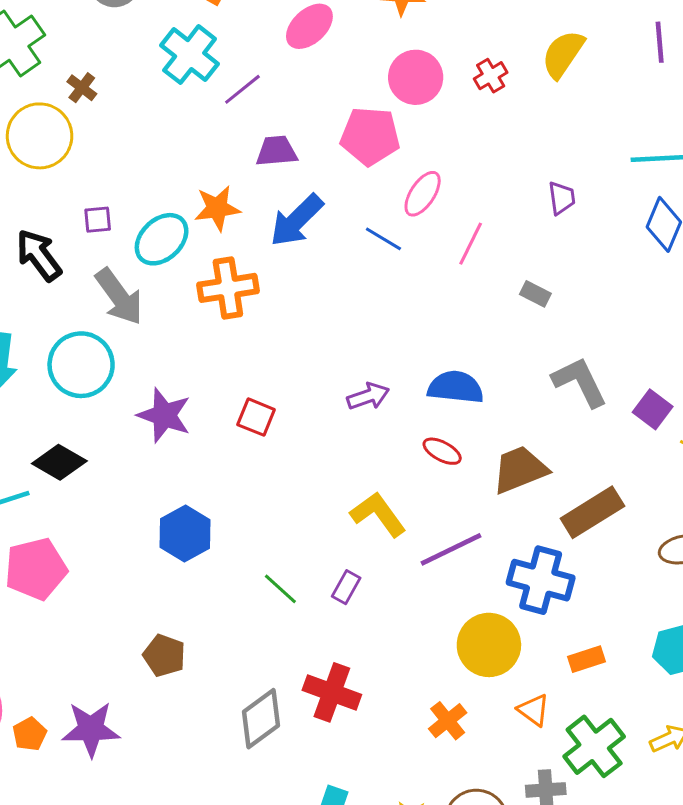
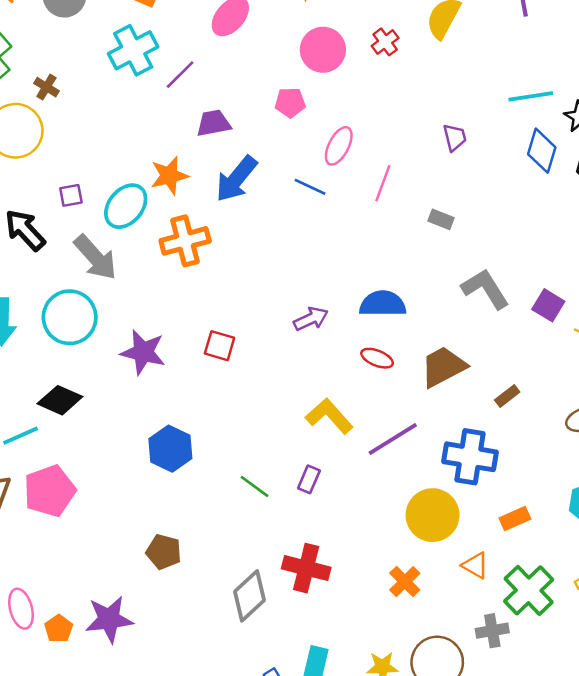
cyan cross: (190, 55) -> (133, 50), turned 30
pink pentagon: (370, 136) -> (290, 103), size x0.6
brown rectangle: (592, 512) -> (507, 396), size x0.5

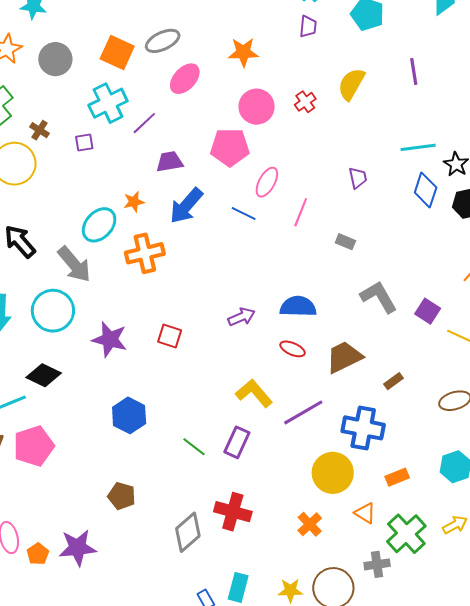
pink pentagon: (290, 103) -> (230, 147), size x1.6
orange star: (169, 176) -> (134, 202), size x0.7
purple square: (71, 195) -> (84, 143), moved
purple rectangle: (309, 479) -> (237, 442), size x1.4

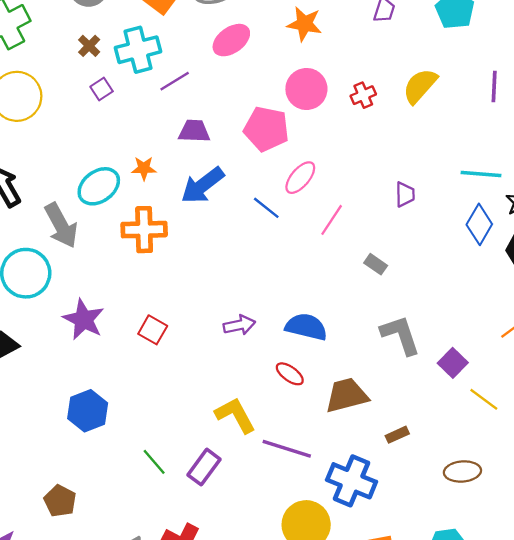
brown cross: (40, 130) -> (89, 46), moved
purple square: (84, 143) -> (102, 89), turned -36
purple line: (303, 412) -> (287, 449), turned 36

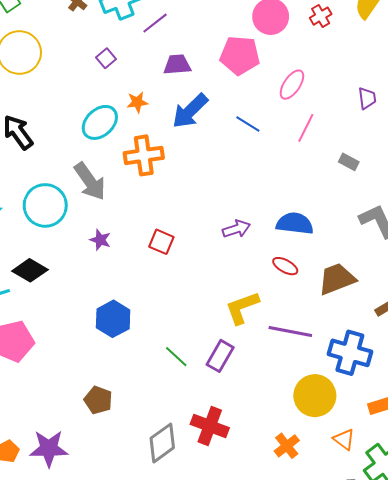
purple square: (102, 89) -> (106, 58), moved
pink ellipse: (300, 178) -> (292, 85), moved
gray arrow: (61, 225) -> (90, 181), moved
purple star: (84, 319) -> (100, 240), size x0.6
yellow L-shape: (235, 415) -> (242, 308), turned -75

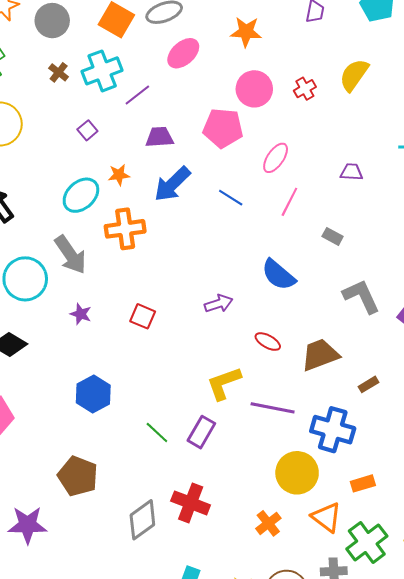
purple trapezoid: (367, 98) -> (351, 172), turned -80
blue semicircle: (295, 223) -> (278, 275), moved, turned -147
brown pentagon: (98, 400) -> (78, 476), size x1.4
orange triangle: (344, 439) -> (326, 517), size x1.4

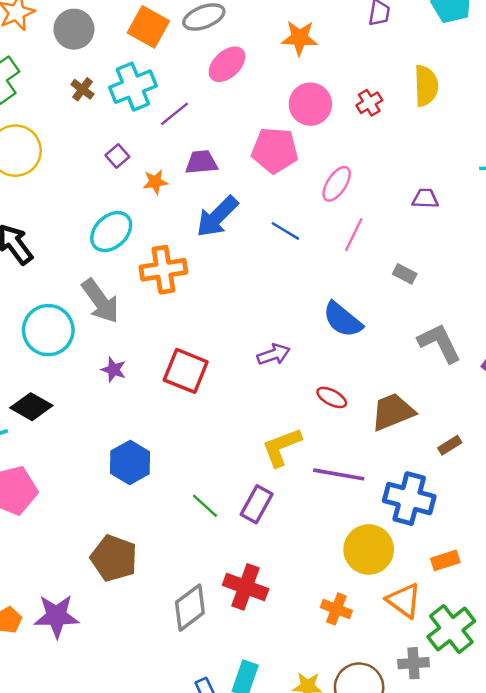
yellow semicircle: (354, 75) -> (426, 86), turned 144
orange star: (119, 175) -> (155, 182), moved
red square: (143, 316) -> (186, 371), size x1.5
orange cross: (268, 523) -> (336, 609), turned -30

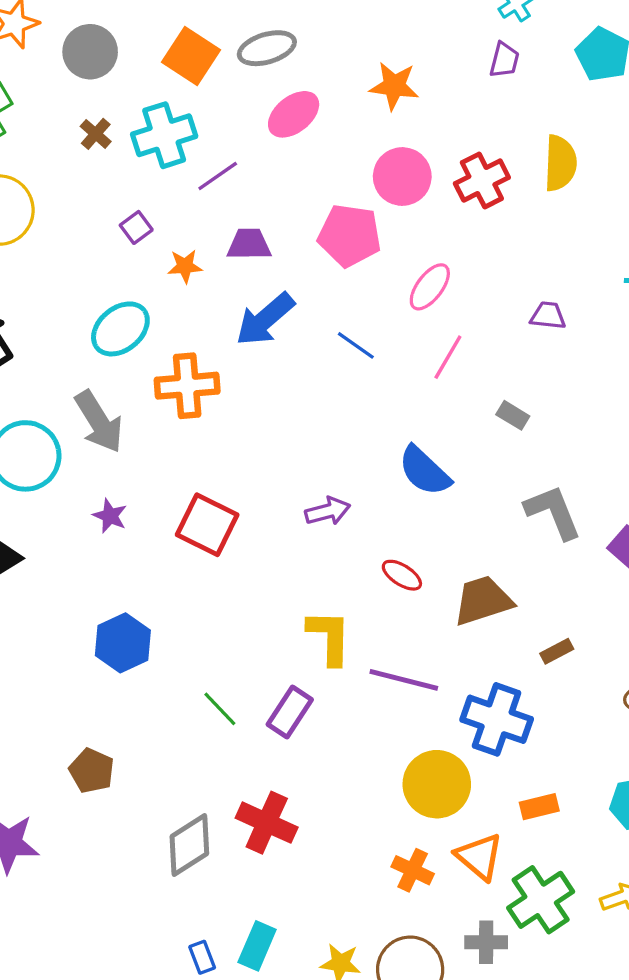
red cross: (369, 103) -> (482, 180), size x1.5
yellow L-shape: (282, 447) -> (329, 637), turned 108
brown pentagon: (114, 558) -> (92, 771), size x0.7
orange cross: (336, 609) -> (413, 870), moved

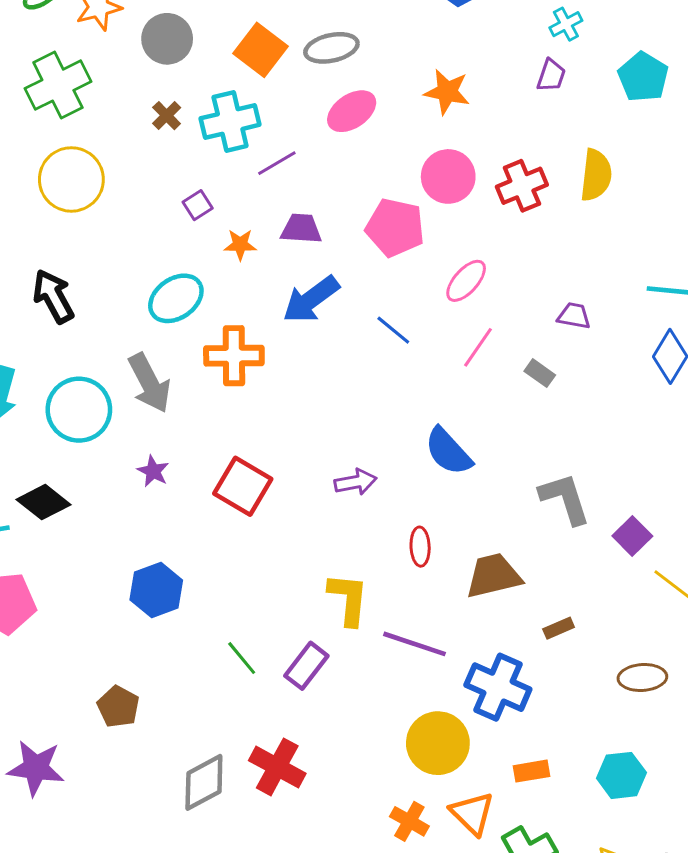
gray rectangle: (513, 415) -> (540, 373), moved
red ellipse: (402, 575) -> (420, 547), turned 51

